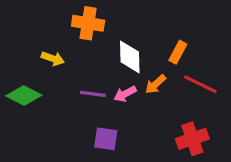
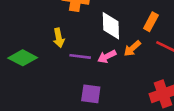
yellow arrow: (53, 59) -> (59, 38), moved, turned 60

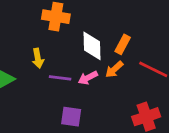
orange rectangle: (151, 22) -> (123, 44), moved

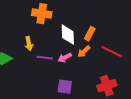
purple square: (71, 117) -> (65, 87), moved

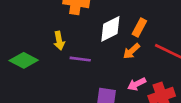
white diamond: (68, 35) -> (110, 29), turned 65
pink arrow: (65, 58) -> (137, 84), moved

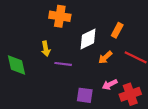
orange rectangle: (139, 28) -> (117, 30), moved
green diamond: (24, 60) -> (16, 65), turned 50

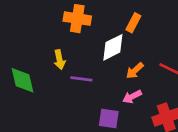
orange rectangle: (117, 30) -> (133, 23), moved
pink arrow: (110, 84) -> (132, 97), moved

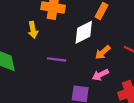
yellow arrow: (59, 60) -> (33, 30), moved

